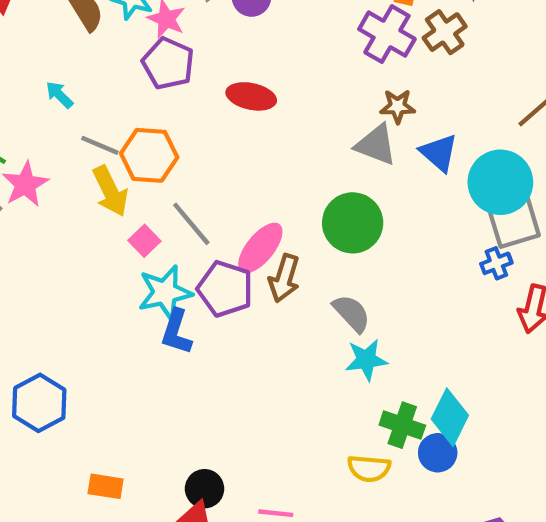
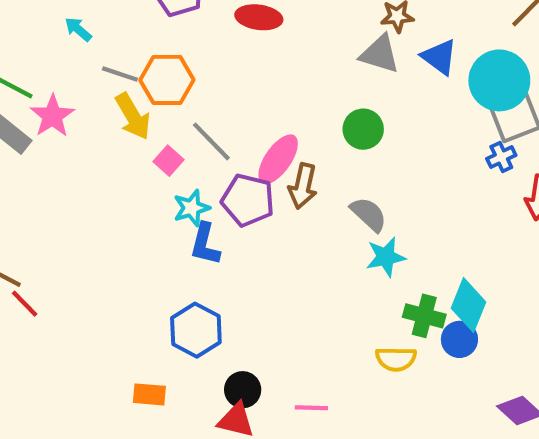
green circle: (353, 223) -> (363, 129), size x0.7
cyan star: (165, 293) -> (192, 208), size x0.7
blue hexagon: (39, 403) -> (196, 330), moved

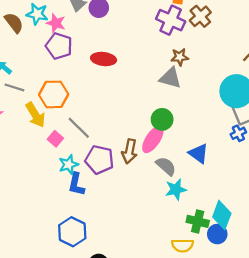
blue triangle: (439, 57) -> (199, 153), moved
gray line: (120, 74) -> (14, 87), moved
pink ellipse: (278, 159) -> (153, 139), moved

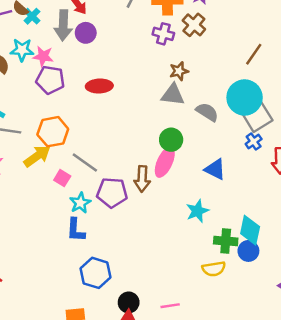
purple cross: (171, 20) -> (163, 34), size x0.7
yellow arrow: (35, 115) -> (37, 156), turned -85
gray semicircle: (166, 166) -> (207, 112), moved
blue L-shape: (76, 184) -> (76, 230), moved

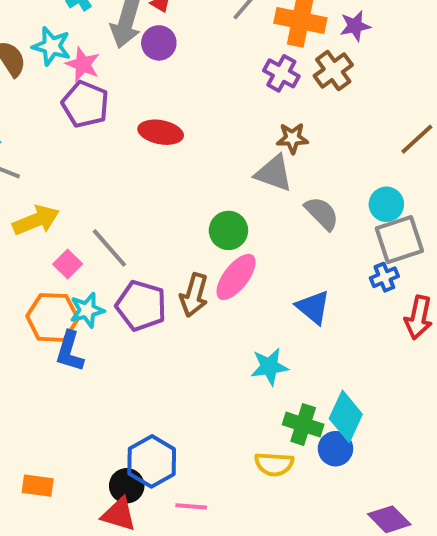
cyan circle: (245, 97) -> (386, 204), size x0.6
orange hexagon: (53, 132) -> (52, 317), moved
green circle: (171, 140) -> (228, 230), moved
blue hexagon: (96, 273) -> (152, 461), moved

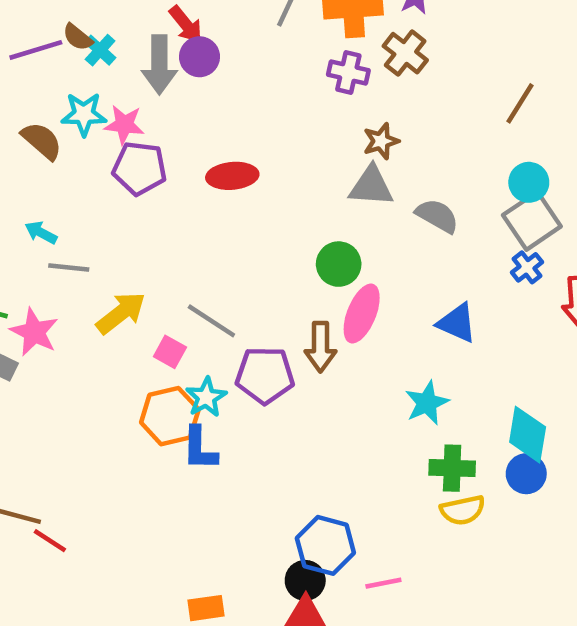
purple circle: (159, 43) -> (200, 57), moved
cyan circle: (386, 204) -> (529, 182), moved
green cross: (303, 425) -> (452, 468), moved

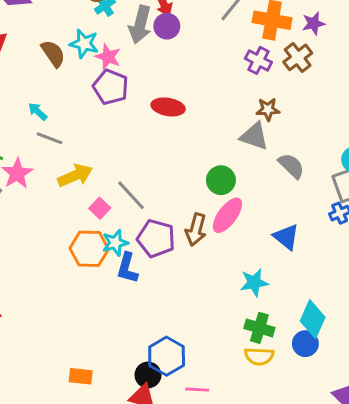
blue L-shape: (200, 449) -> (127, 268), moved

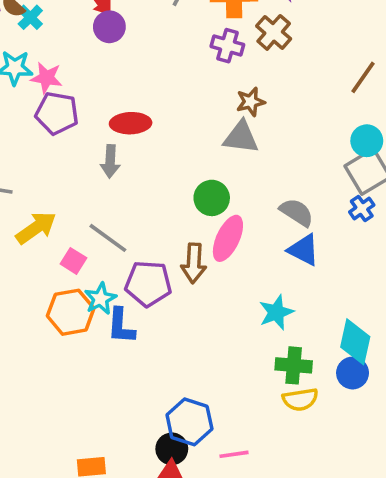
gray arrow: (140, 25) -> (110, 161), moved, size x0.7
gray semicircle: (291, 166) -> (297, 212), moved

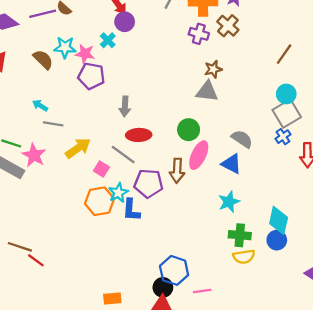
cyan cross: (30, 17) -> (108, 40), moved
red ellipse: (131, 123) -> (139, 135), moved
blue triangle: (304, 250) -> (231, 164), moved

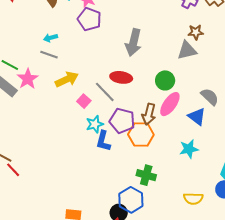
gray triangle: (207, 91) -> (187, 50), turned -30
cyan arrow: (40, 105) -> (51, 38), moved, turned -56
gray arrow: (125, 106) -> (133, 42), moved, size x1.5
orange hexagon: (100, 201) -> (141, 134), moved
green cross: (240, 235) -> (146, 175), moved

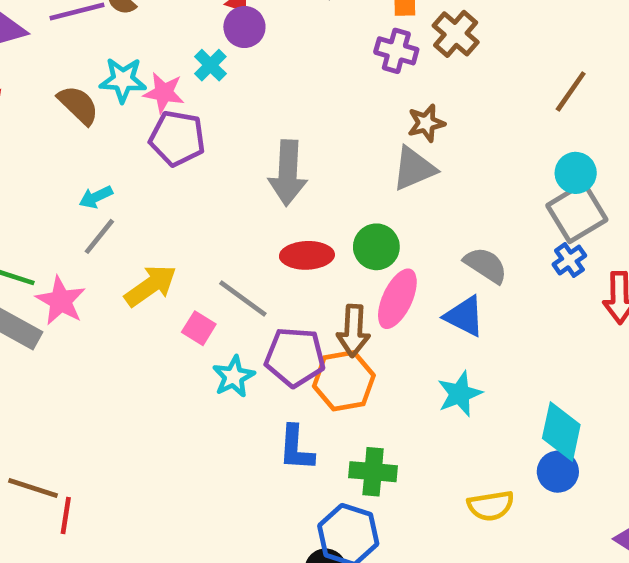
gray line: (49, 55) -> (99, 236), turned -60
red ellipse: (121, 77) -> (307, 255), moved
blue L-shape: (103, 141) -> (296, 448), moved
red line: (13, 170) -> (66, 516), turned 63

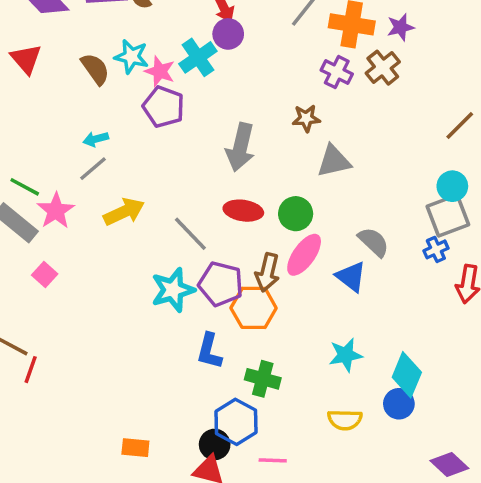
cyan cross: (210, 65) -> (198, 57), size x1.5
brown star: (426, 123) -> (306, 118), moved
pink square: (199, 328) -> (45, 274), moved
cyan star: (234, 377) -> (173, 290), size x1.4
cyan star: (460, 394) -> (346, 355), moved

